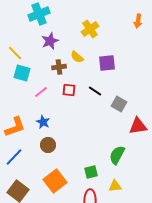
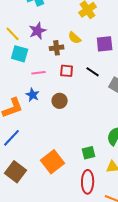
purple star: (50, 41) -> (38, 31), moved
pink line: (41, 92) -> (39, 73), turned 32
blue star: (43, 122) -> (33, 95), moved
brown circle: (48, 145) -> (60, 101), moved

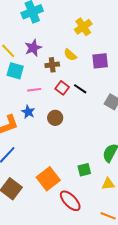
red square: (67, 71) -> (62, 88), turned 32
black line: (93, 72) -> (80, 89), moved
red ellipse: (88, 182) -> (70, 201), moved, turned -45

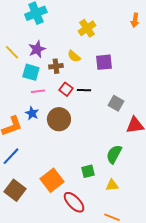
cyan square: (15, 71) -> (31, 72), moved
black line: (80, 89) -> (84, 90), turned -32
brown circle: (55, 118) -> (59, 119), size x1.5

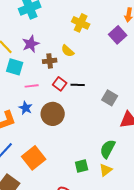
yellow cross: (87, 28) -> (81, 23), turned -30
purple square: (104, 62) -> (118, 35), moved, turned -36
cyan square: (31, 72) -> (15, 67), moved
orange square: (52, 180) -> (34, 158), moved
yellow triangle: (112, 185) -> (106, 170), moved, turned -32

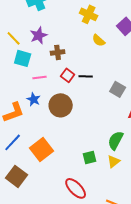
yellow semicircle: (68, 51) -> (99, 40), moved

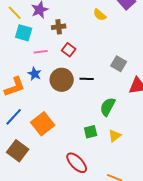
black line: (86, 76) -> (87, 79), moved
green semicircle: (116, 140) -> (108, 107), moved

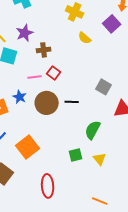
pink line: (41, 52) -> (35, 77), moved
yellow triangle: (115, 136) -> (100, 159), turned -32
red ellipse: (77, 163) -> (48, 186), moved, turned 40

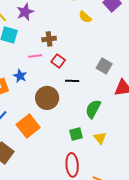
brown cross: (44, 50) -> (49, 39), moved
red square: (54, 73) -> (58, 61), moved
brown circle: (47, 103) -> (47, 98), moved
red ellipse: (48, 186) -> (72, 165), moved

